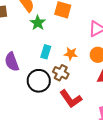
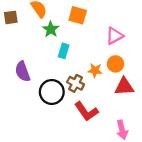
cyan rectangle: (46, 52) -> (64, 51), moved
orange star: (71, 54) -> (95, 70), moved

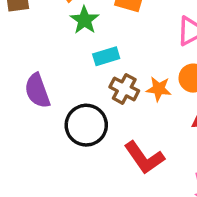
cyan rectangle: (64, 51) -> (106, 56), turned 56
brown cross: (76, 83) -> (124, 89), moved

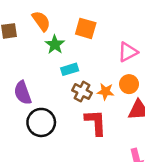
black circle: (86, 125) -> (41, 122), moved
red L-shape: (144, 158) -> (96, 122), moved, turned -148

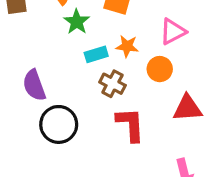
orange circle: (129, 84) -> (160, 69), moved
orange star: (106, 92) -> (127, 46), moved

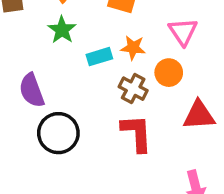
green star: (77, 22) -> (62, 30), moved
pink triangle: (173, 32) -> (183, 32), turned -36
brown cross: (112, 84) -> (133, 89), moved

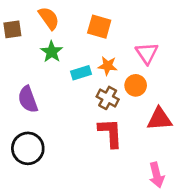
black circle: (58, 133) -> (28, 148), moved

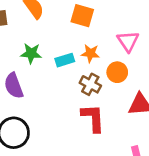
green star: (52, 52) -> (31, 53), moved, turned -30

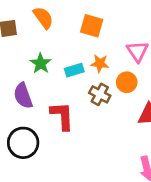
green star: (31, 53) -> (41, 63), turned 30
red L-shape: (93, 118) -> (62, 116), moved

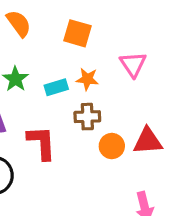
orange circle: (127, 82) -> (112, 146), moved
brown cross: (100, 94) -> (87, 117), turned -30

